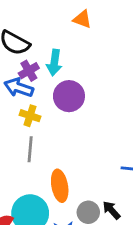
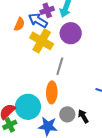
yellow cross: (30, 116) -> (42, 41), size x1.6
gray line: (30, 149) -> (60, 66), moved

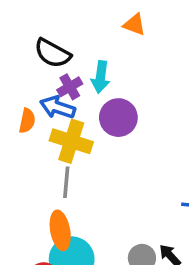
gray line: (60, 66) -> (66, 182), moved
orange ellipse: (52, 92) -> (60, 230), moved

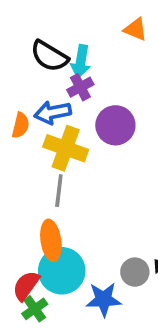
cyan arrow: (101, 77) -> (81, 62), moved
purple cross: (70, 87) -> (80, 87), moved
blue arrow: (58, 107) -> (53, 112), turned -32

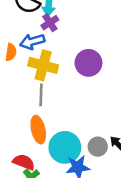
purple circle: (115, 125) -> (88, 63), moved
cyan circle: (62, 271) -> (65, 147), moved
red semicircle: (26, 286) -> (24, 162), turned 80

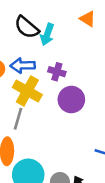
purple cross: (50, 23) -> (57, 72), moved, turned 35

